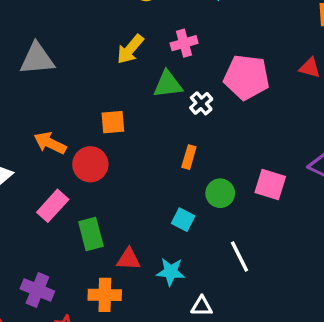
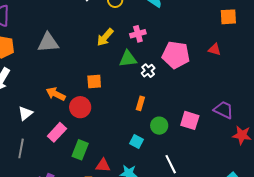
green rectangle: (91, 234) -> (80, 150), turned 36

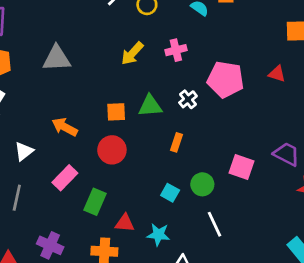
green triangle: (128, 59) -> (150, 106), moved
red circle: (80, 107) -> (112, 150), moved
green circle: (159, 126) -> (202, 184), moved

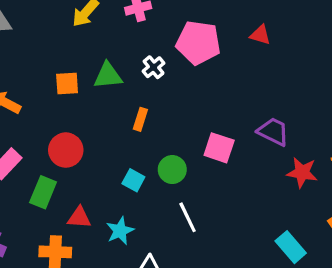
red circle: (112, 150) -> (66, 150), moved
cyan star: (158, 235) -> (120, 231), turned -30

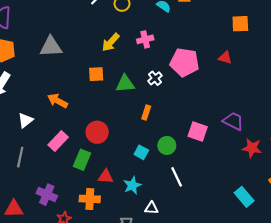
orange square: (67, 84) -> (96, 74), moved

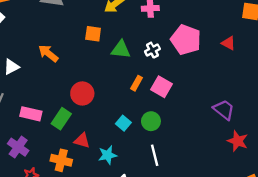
pink square: (198, 131) -> (162, 87), moved
pink rectangle: (58, 141) -> (31, 114), moved, turned 48

